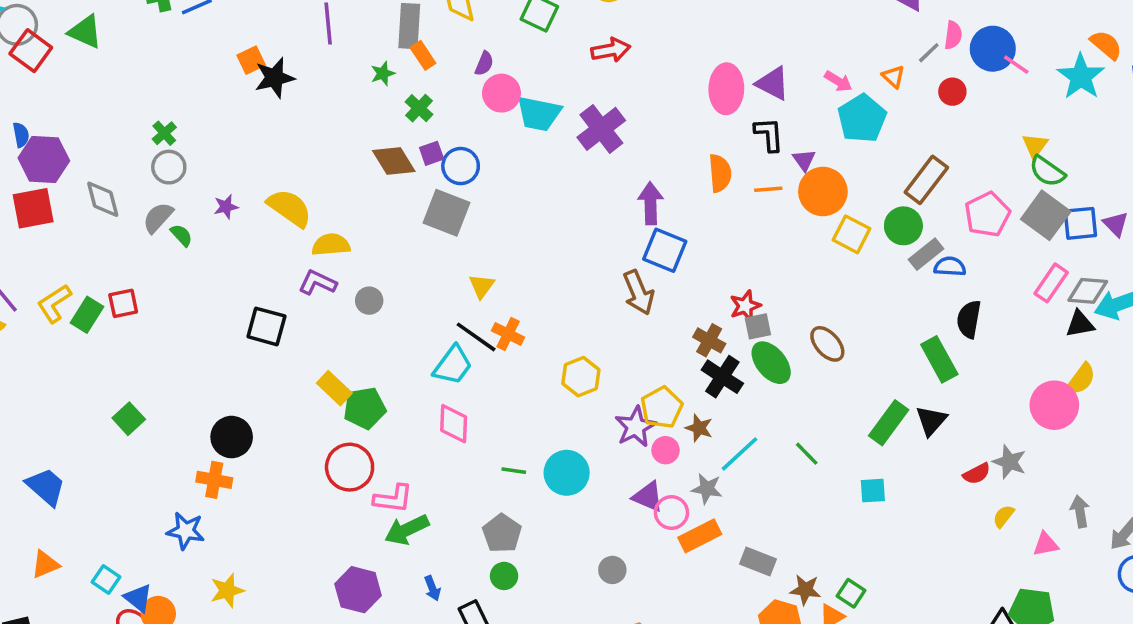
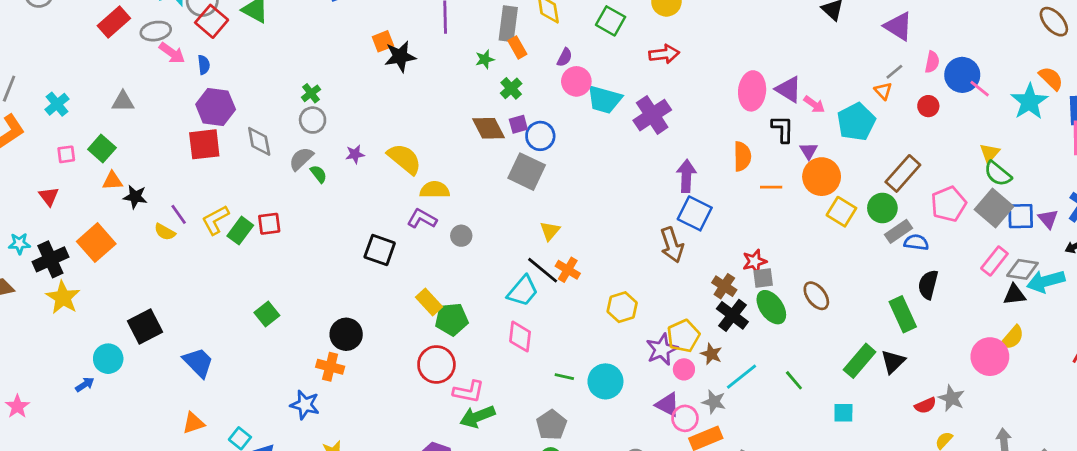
gray line: (929, 53) -> (894, 72), moved
pink arrow: (838, 81) -> (814, 104), moved
blue semicircle: (21, 135) -> (204, 65), moved
orange line: (768, 189) -> (771, 187), moved

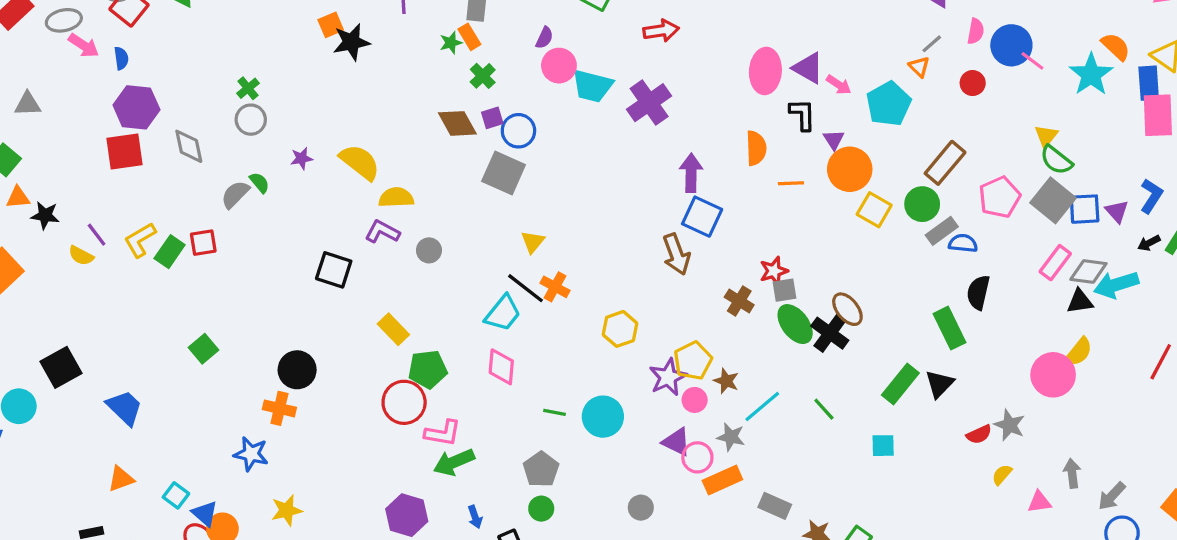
orange rectangle: (517, 47) -> (469, 37), moved
gray semicircle: (301, 159) -> (235, 194), moved
black cross: (732, 315) -> (830, 333), moved
green pentagon: (452, 319) -> (428, 369), moved

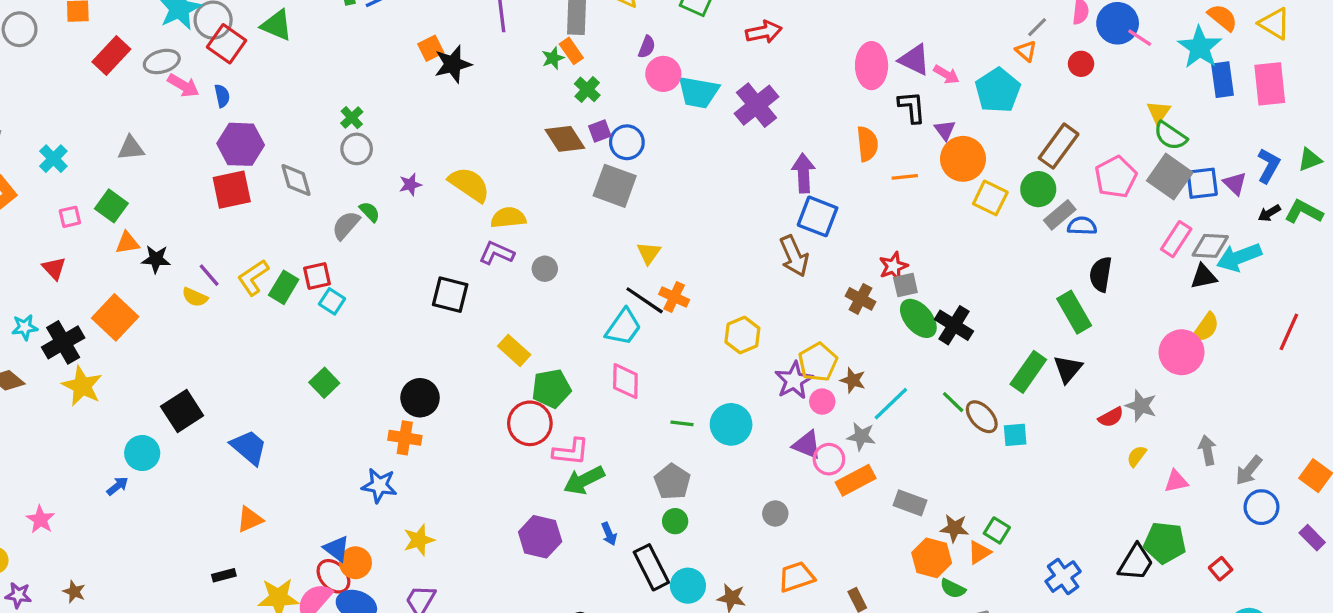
blue rectangle: (1149, 83) -> (1222, 80), moved
brown ellipse: (847, 309) -> (982, 417), moved
cyan square: (176, 495) -> (332, 301), moved

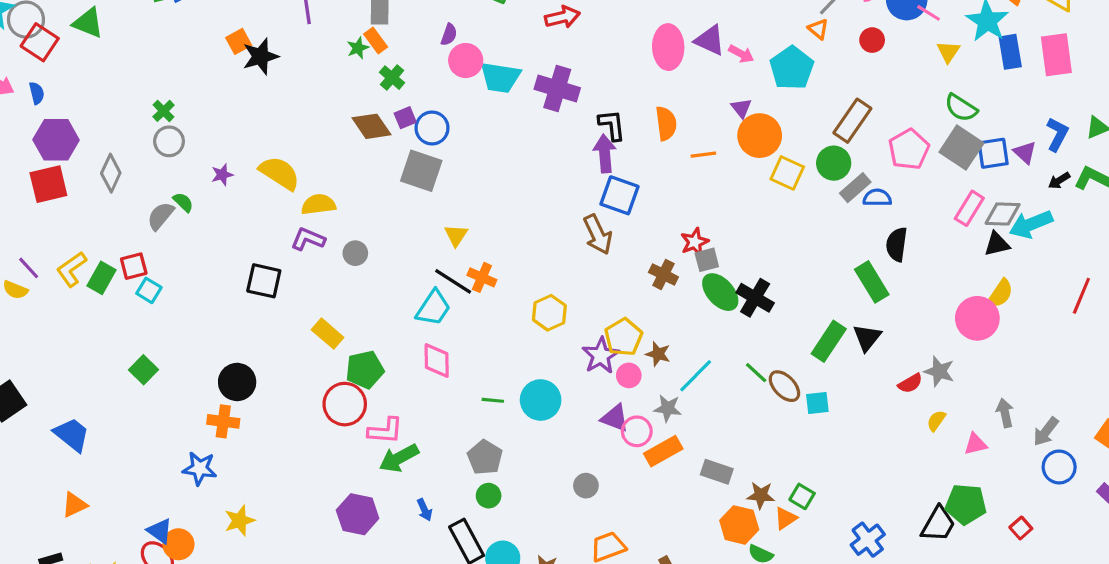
purple cross: (757, 105) -> (557, 89), turned -33
black L-shape: (912, 107) -> (612, 125), moved
yellow triangle: (1159, 112) -> (948, 52), moved
gray diamond: (296, 180) -> (111, 173), turned 42

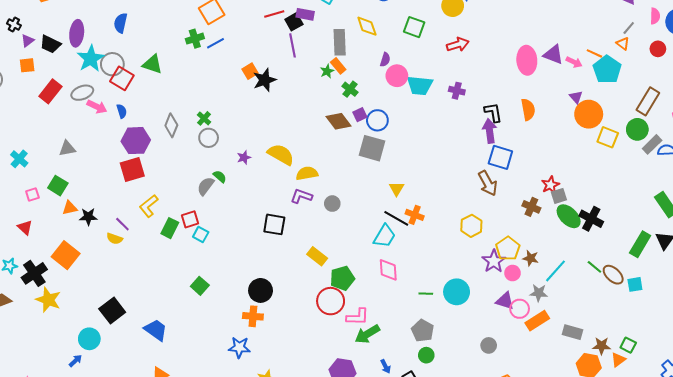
purple cross: (557, 89) -> (457, 91), size x0.6
orange line: (703, 155) -> (594, 53), moved, turned 35
gray diamond: (111, 173) -> (171, 125), moved
yellow L-shape: (72, 269) -> (149, 206), moved
yellow hexagon: (549, 313) -> (471, 226), moved

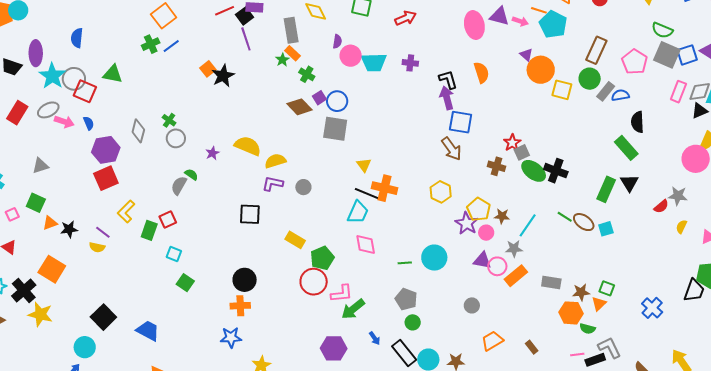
orange cross: (415, 215) -> (384, 188), size x1.4
cyan square: (201, 234) -> (174, 254), moved

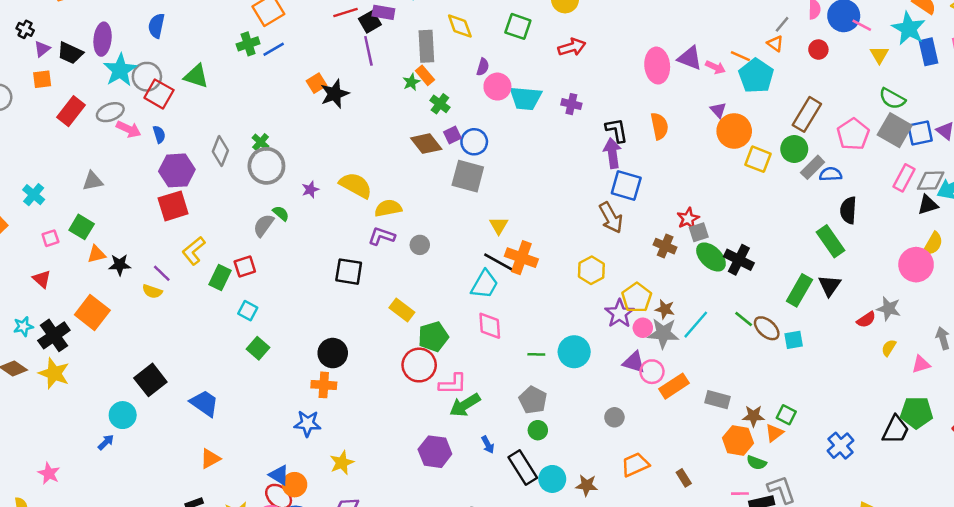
gray circle: (176, 138) -> (266, 166), size x1.5
gray star: (514, 249) -> (663, 333), moved, size x1.4
yellow star: (40, 314) -> (54, 373), moved

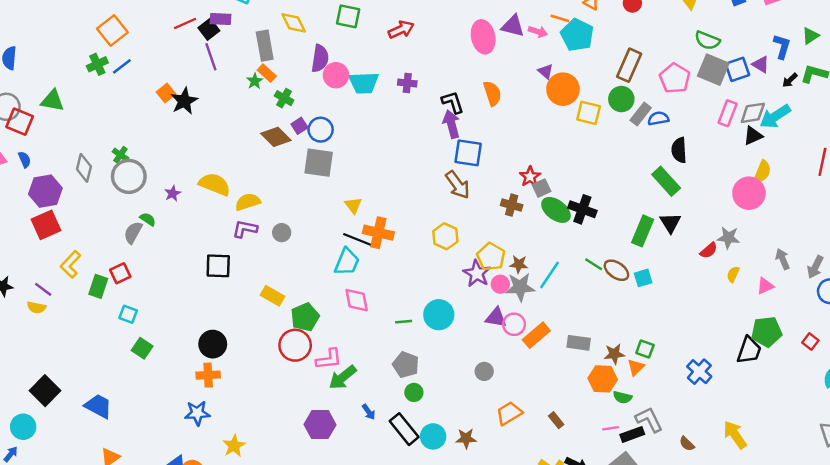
purple semicircle: (483, 67) -> (320, 58), size x1.6

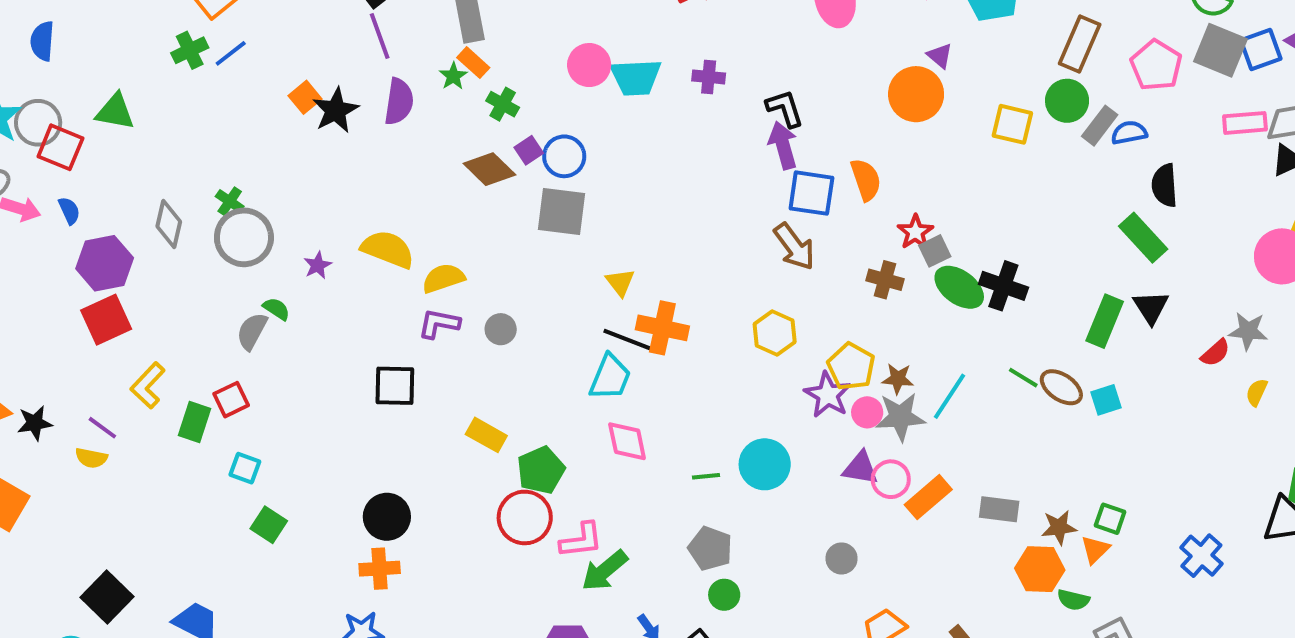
purple semicircle: (320, 58) -> (399, 102), moved
orange circle: (563, 89) -> (916, 94), moved
orange semicircle: (492, 93) -> (866, 180), moved
pink rectangle: (728, 113) -> (1245, 123), turned 65

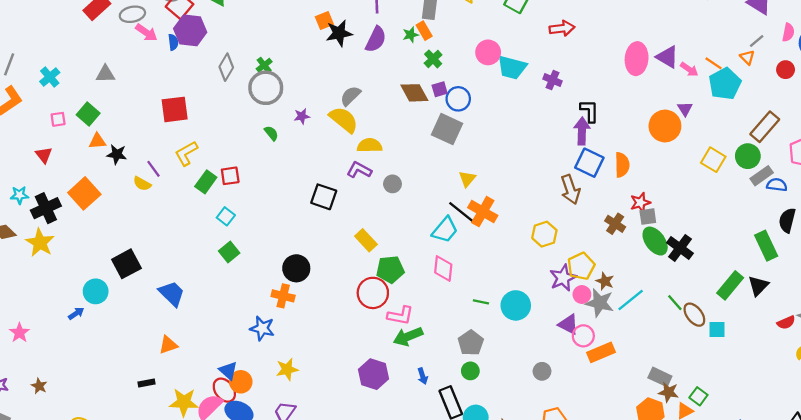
purple hexagon: (105, 263) -> (190, 30), moved
gray semicircle: (252, 331) -> (350, 96), moved
gray rectangle: (999, 509) -> (660, 377), moved

